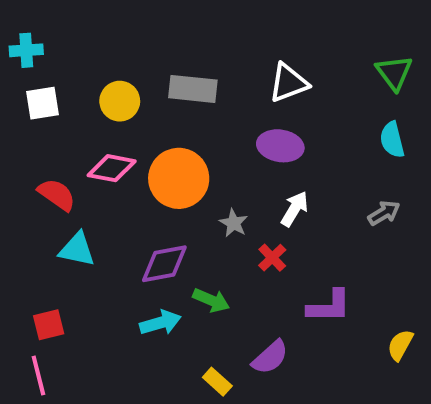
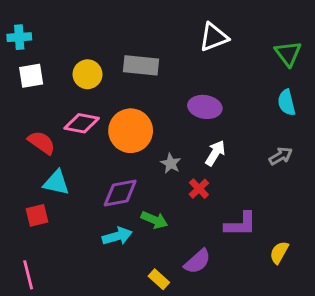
white triangle: (288, 83) -> (214, 37), moved
red square: (49, 325) -> (37, 215), moved
yellow semicircle: (400, 345) -> (279, 253), moved

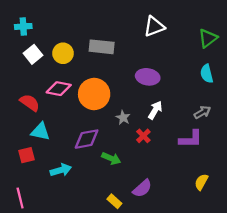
cyan cross: (19, 37) -> (23, 26), moved
green triangle: (288, 53) -> (208, 38), turned 30
white square: (31, 76) -> (33, 54), moved, turned -30
purple L-shape: (241, 224) -> (191, 139), moved
cyan arrow: (117, 236) -> (61, 170), moved

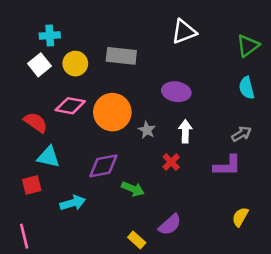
cyan cross: (23, 26) -> (50, 35), moved
white arrow: (155, 110) -> (185, 131), turned -30
gray star: (123, 118) -> (147, 130), moved

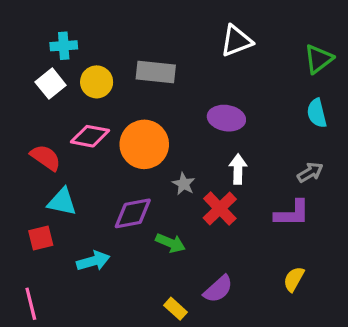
gray star: (147, 130) -> (184, 184), moved
red cross: (171, 162) -> (220, 208), size x1.5
yellow semicircle: (240, 217) -> (294, 279), moved

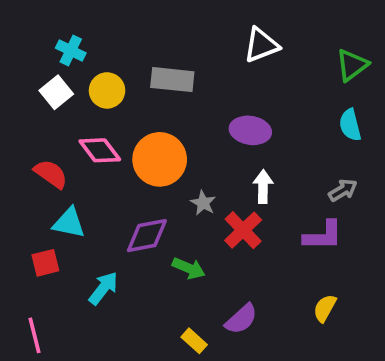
cyan cross: (64, 46) -> (71, 51), turned 30
pink diamond: (90, 136) -> (100, 150), turned 42
cyan arrow: (93, 261) -> (103, 288), turned -36

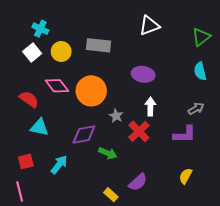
red square: (45, 263) -> (26, 161), moved

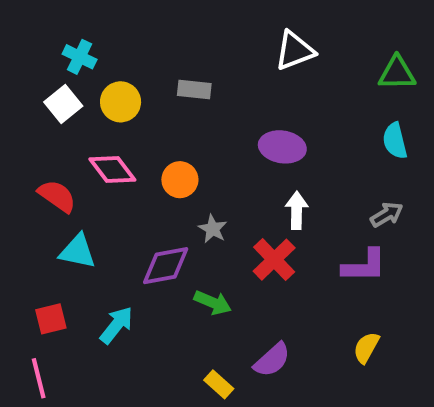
green triangle: (201, 37) -> (397, 73), turned 36
gray rectangle: (98, 45) -> (194, 90), size x0.7
orange circle: (91, 91) -> (180, 180), size x0.6
gray star: (116, 116) -> (213, 229), moved

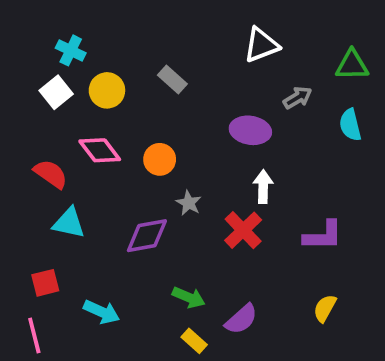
gray rectangle: (194, 90) -> (172, 79), turned 36
gray arrow: (387, 214) -> (298, 98), moved
green arrow: (213, 303) -> (189, 297), moved
cyan arrow: (116, 325) -> (102, 312), moved, turned 76

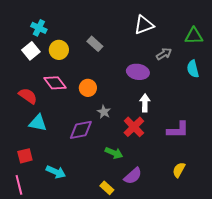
green arrow: (189, 297) -> (114, 153), moved

